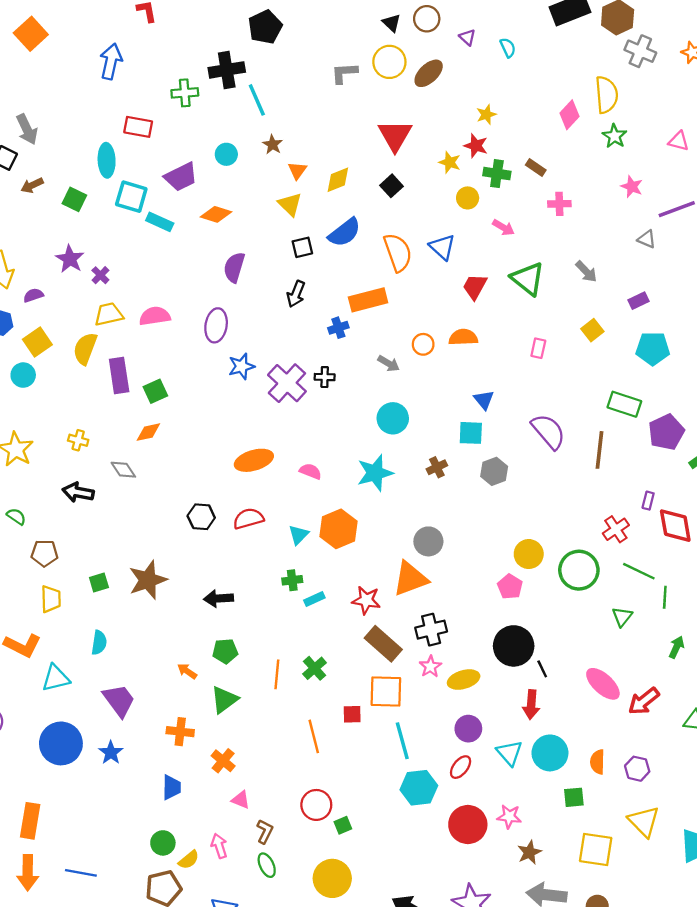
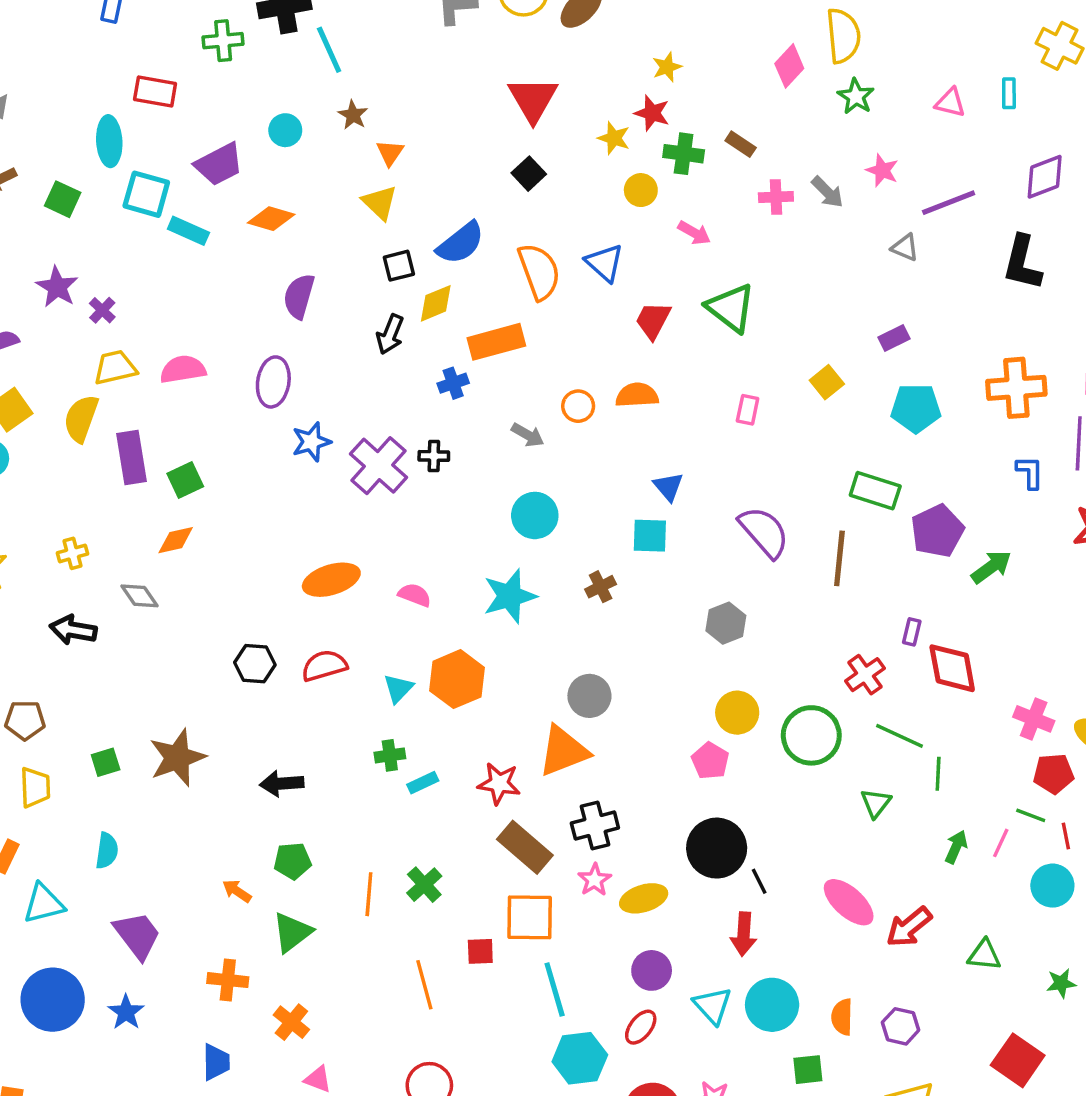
yellow diamond: (338, 180) -> (436, 303), moved
gray arrow: (586, 272) -> (827, 192), moved
yellow cross: (78, 440) -> (72, 553), turned -30
gray hexagon: (494, 471) -> (726, 623), moved

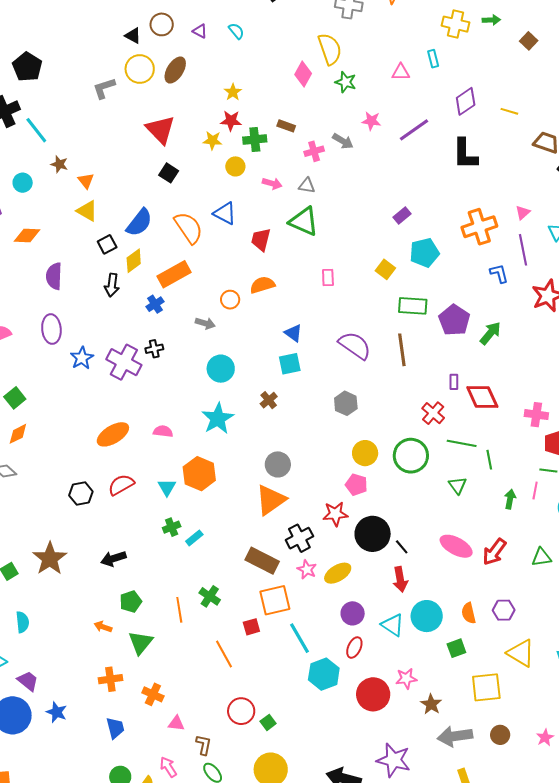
gray triangle: (905, 247) -> (307, 186), moved
yellow square: (827, 382) -> (385, 269), moved
red star: (499, 783) -> (335, 514), moved
purple trapezoid: (137, 935) -> (28, 681), moved, size x0.7

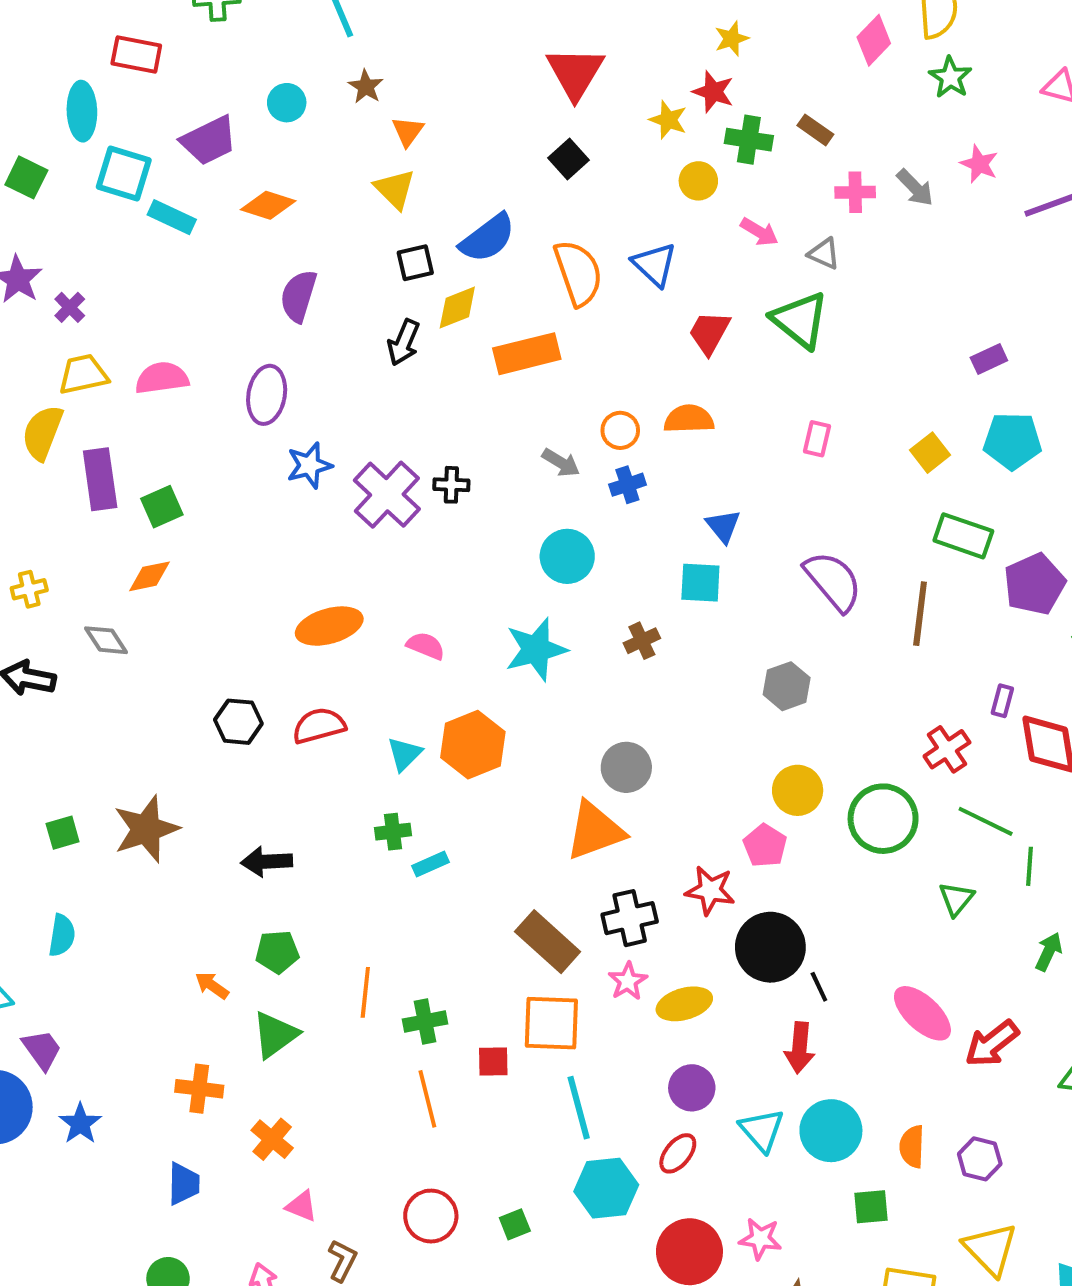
blue cross: (155, 304) -> (627, 485), moved
green cross: (210, 596) -> (425, 1021), moved, turned 30
green square: (268, 722) -> (515, 1224), moved

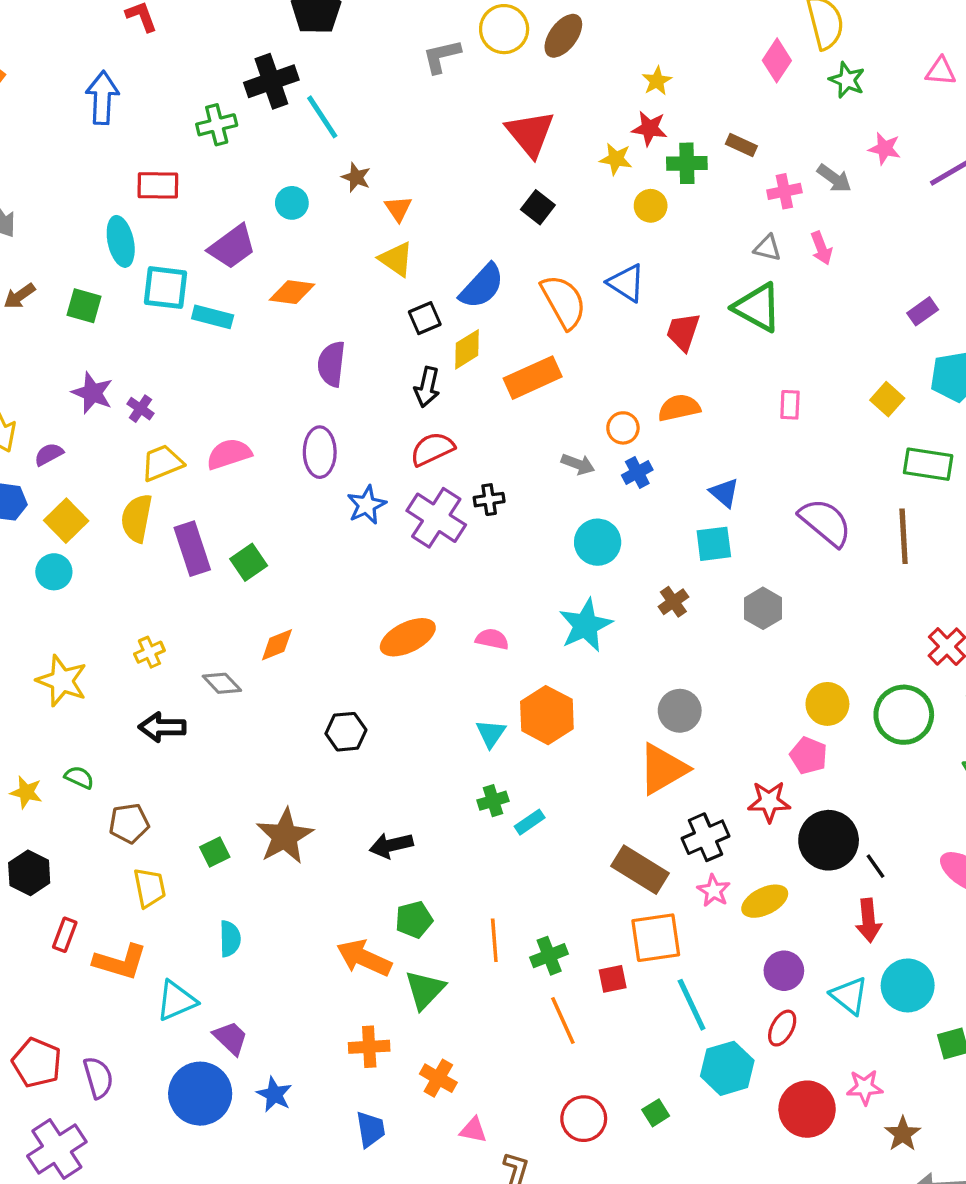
pink arrow: (759, 232) -> (821, 248), moved, turned 48
orange diamond: (149, 576) -> (277, 645), moved
gray hexagon: (787, 686) -> (763, 608), moved
red semicircle: (319, 726) -> (432, 449), moved
orange arrow: (212, 985) -> (364, 958), size x1.8

